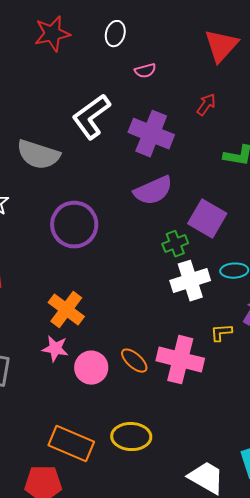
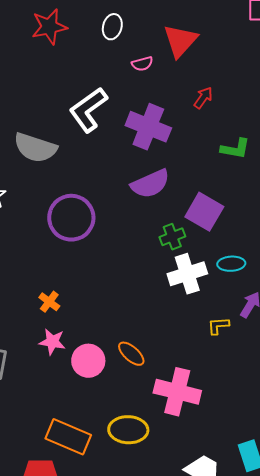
red triangle: (221, 46) -> (180, 41), moved
orange cross: (66, 310) -> (49, 302), moved, size x0.6
pink cross: (180, 360) -> (177, 392), moved

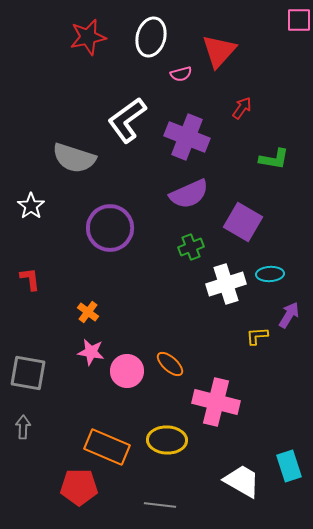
white ellipse: (112, 27) -> (151, 37), size x1.5
green cross: (172, 237) -> (191, 247), moved

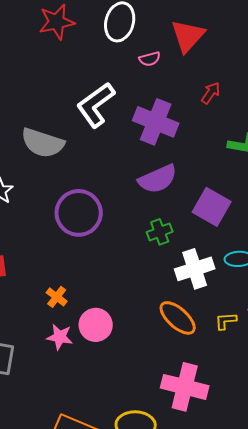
orange ellipse: (170, 364) -> (178, 318), moved, size x1.4
pink circle: (127, 371) -> (96, 325), moved

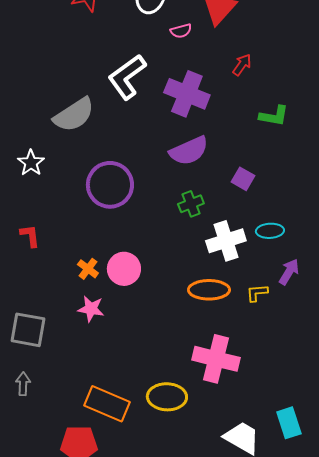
gray semicircle: (43, 143) -> (74, 115), turned -51
purple square: (212, 207) -> (243, 179), size x0.6
orange ellipse: (178, 318) -> (209, 290), turned -42
pink circle: (96, 325) -> (124, 269), moved

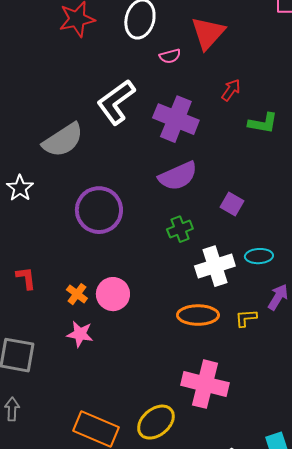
green L-shape: (274, 116) -> (263, 123), moved
red L-shape: (30, 236) -> (26, 278), moved
yellow ellipse: (167, 397) -> (156, 422), turned -42

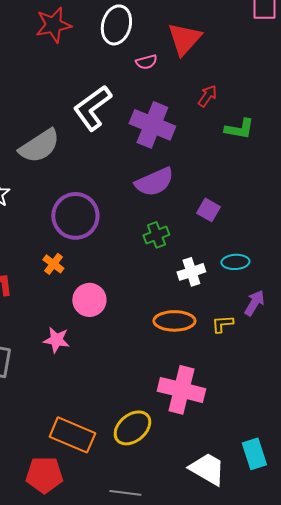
white cross: (215, 266) -> (191, 272), size x0.7
orange cross: (77, 294) -> (53, 264), moved

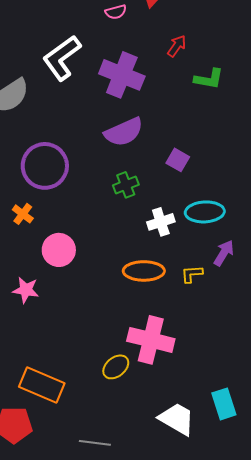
cyan ellipse: (235, 262) -> (205, 212), size x1.4
yellow ellipse: (132, 428) -> (116, 367), moved, size x0.7

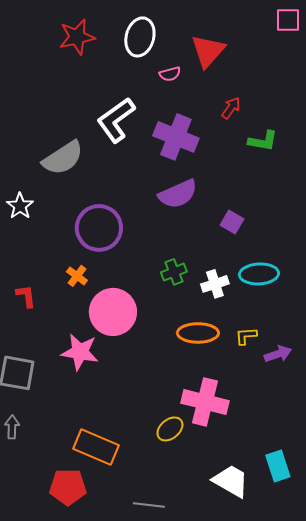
green cross: (126, 185) -> (174, 272), moved
pink circle: (59, 250) -> (113, 312), size x1.4
purple arrow: (224, 253) -> (278, 354), moved, turned 40
pink star: (26, 290) -> (80, 352), size x1.4

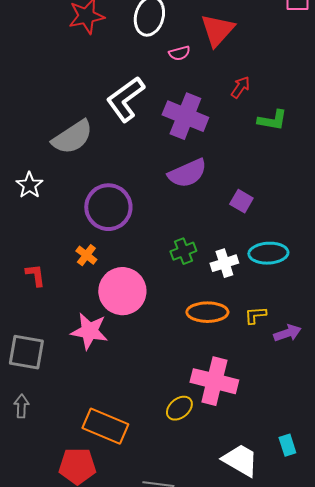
cyan rectangle: (278, 466) -> (287, 445), size x0.7

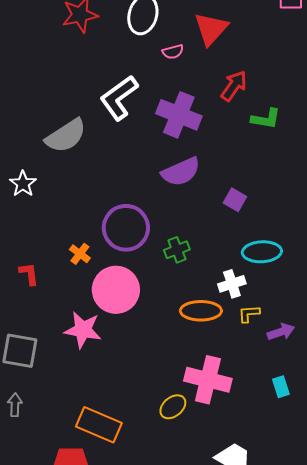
red arrow: (240, 87) -> (234, 86), size x1.4
purple circle: (108, 207) -> (126, 228), moved
white cross: (224, 263) -> (232, 284), moved
cyan rectangle: (287, 445) -> (281, 387), moved

